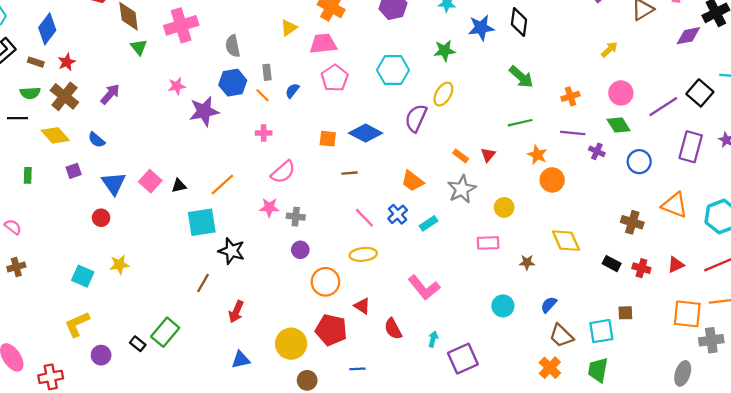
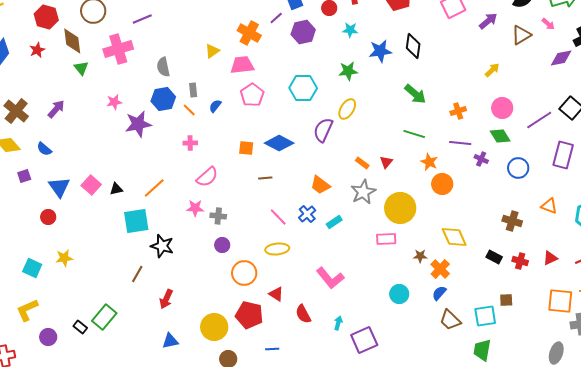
red star: (67, 62) -> (37, 50), moved
green line: (520, 123) -> (414, 134), turned 30
orange triangle: (675, 205) -> (549, 206), size x0.7
yellow circle: (504, 207) -> (400, 208), size x1.8
orange cross: (550, 368) -> (440, 269), moved

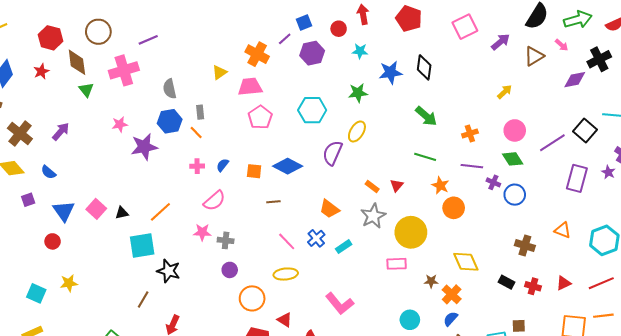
blue semicircle: (215, 106) -> (223, 165), moved
blue circle: (518, 168) -> (515, 195), moved

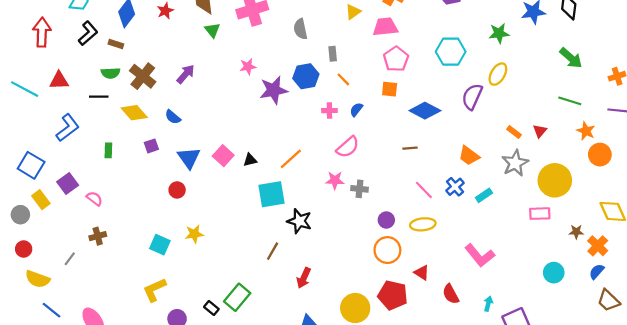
blue hexagon: (170, 121) -> (306, 76), moved
orange line: (196, 133) -> (343, 79), moved
orange square: (254, 171) -> (390, 89), moved
purple circle: (230, 270) -> (386, 220), moved

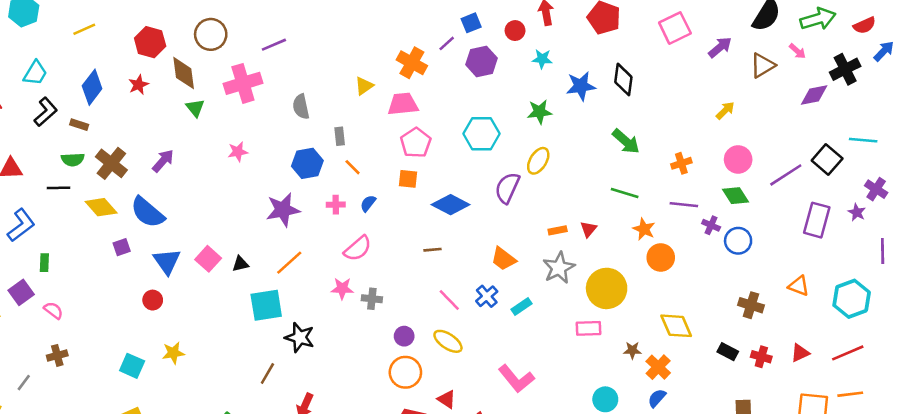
purple star: (274, 90) -> (283, 210), moved
blue semicircle: (173, 117) -> (148, 212), size x1.8
orange rectangle: (514, 132) -> (558, 230), turned -48
green rectangle: (108, 150) -> (44, 263), moved
yellow ellipse: (423, 224) -> (448, 341), turned 40

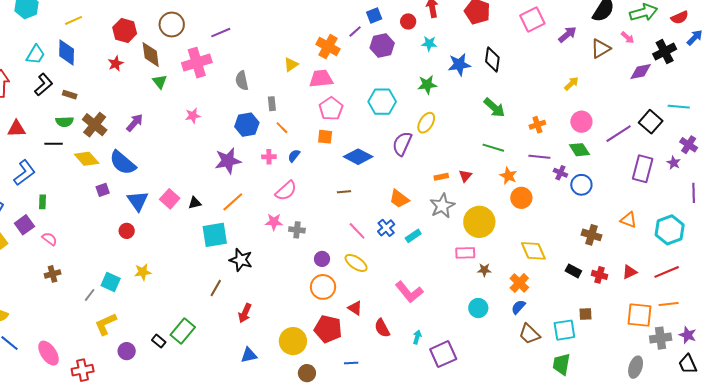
blue diamond: (92, 87) -> (67, 53), moved, turned -36
brown star: (632, 350) -> (484, 270), moved
gray line: (24, 383) -> (90, 295), moved

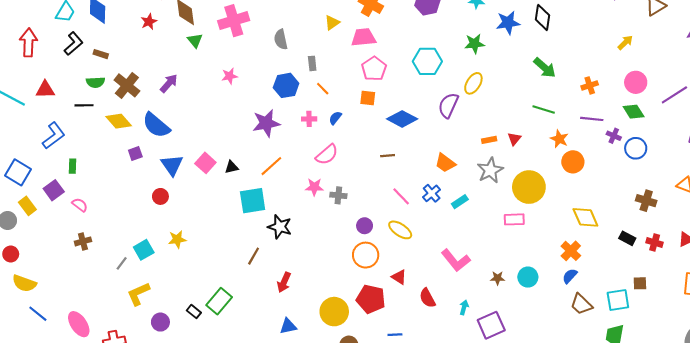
brown star: (484, 270) -> (498, 278), moved
cyan square: (111, 282) -> (144, 250), turned 36

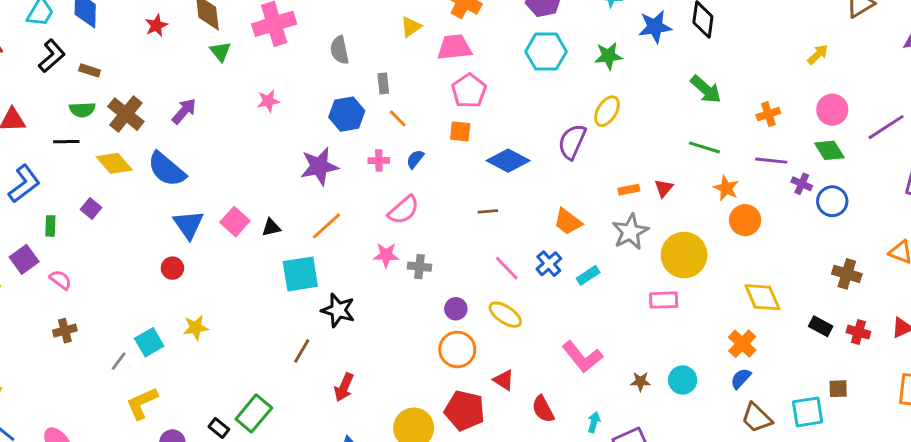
cyan hexagon: (427, 61) -> (546, 52), moved
purple square: (135, 154) -> (91, 209), moved, turned -32

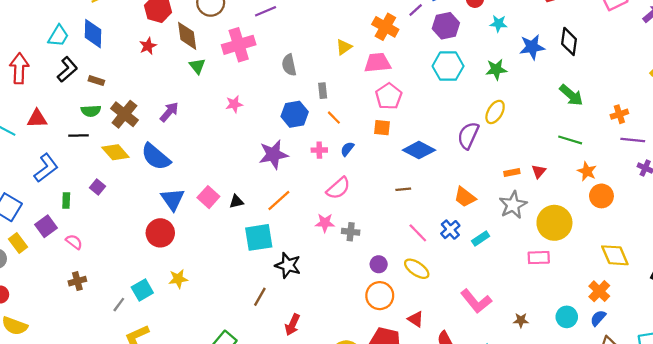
purple line: (771, 161) -> (633, 140), moved
red circle: (172, 268) -> (160, 233), size x1.6
cyan circle: (683, 380) -> (567, 317), moved

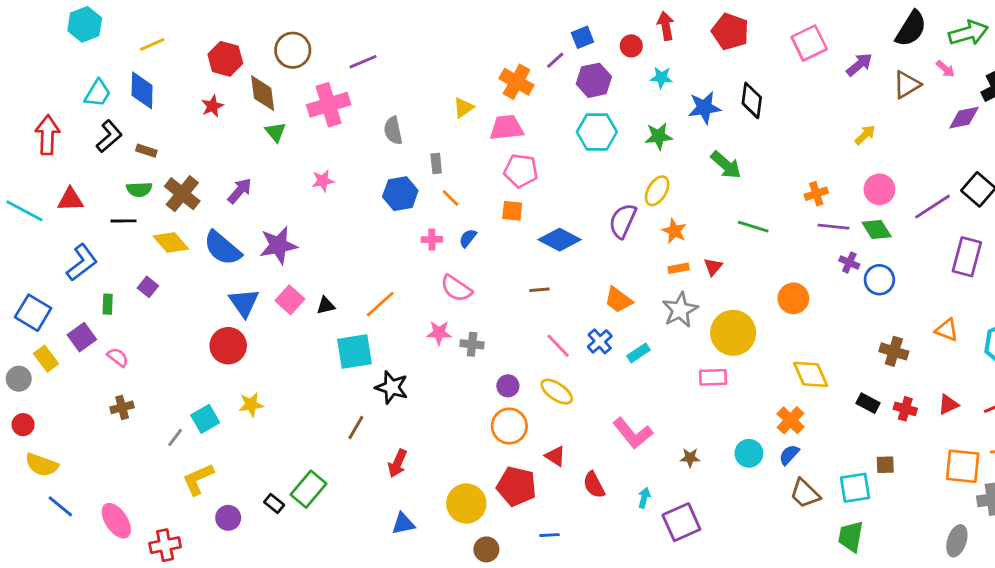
green arrow: (571, 95) -> (726, 165), moved
pink pentagon: (389, 96) -> (521, 171), turned -30
purple star: (273, 155) -> (278, 245), moved
orange star: (587, 171) -> (674, 231), moved
pink semicircle: (338, 188) -> (456, 288), turned 75

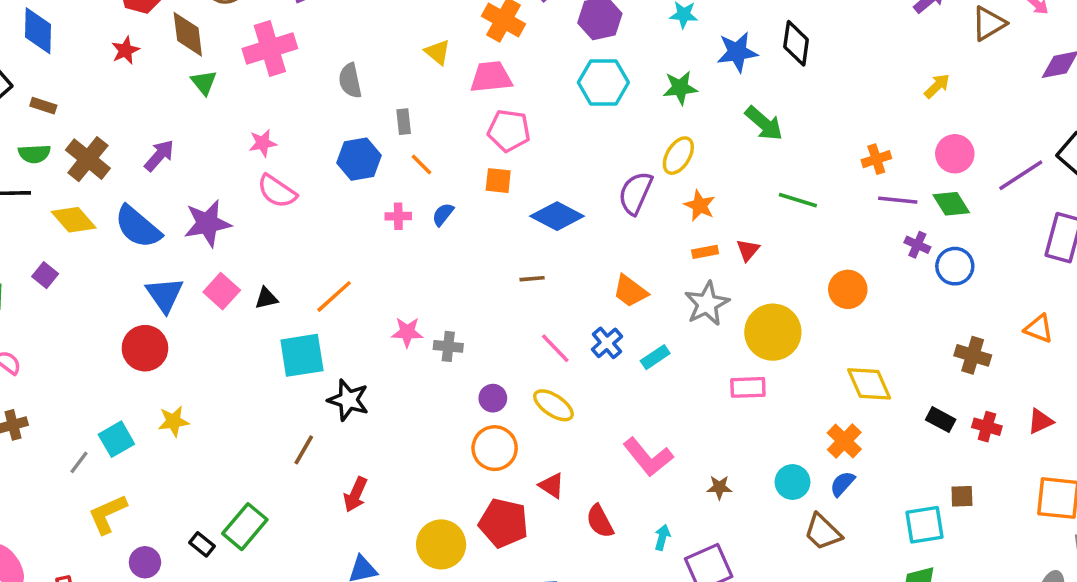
yellow triangle: (463, 108) -> (438, 52), turned -45
pink semicircle: (456, 288) -> (277, 191), moved
brown trapezoid: (805, 493) -> (823, 532), moved

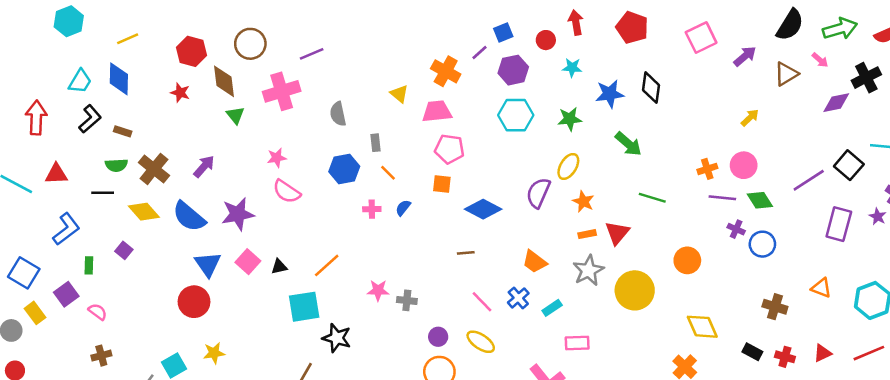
red star: (125, 50) -> (180, 93), turned -30
pink circle: (955, 154) -> (744, 165), moved
red triangle: (748, 250) -> (617, 233), size x1.5
pink rectangle: (748, 387) -> (577, 343), moved

